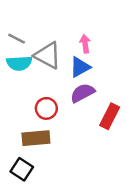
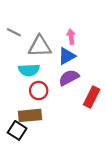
gray triangle: (48, 55) -> (40, 46), turned -30
cyan semicircle: (19, 63) -> (29, 70), moved
black square: (22, 169) -> (17, 130), moved

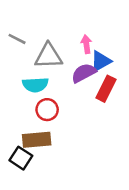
blue triangle: (67, 56) -> (101, 61), moved
purple semicircle: (69, 78) -> (84, 73), moved
red rectangle: (92, 97) -> (106, 89), moved

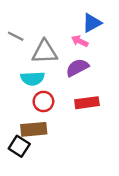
pink arrow: (86, 44) -> (80, 41), turned -56
blue triangle: (101, 61) -> (92, 23), moved
red rectangle: (106, 89) -> (87, 103), moved, turned 55

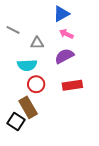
blue triangle: (92, 23) -> (61, 14), moved
gray triangle: (45, 52) -> (37, 43), size x0.6
brown rectangle: (34, 129) -> (28, 107), turned 65

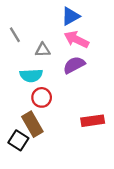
gray line: (13, 30) -> (15, 35), turned 32
pink arrow: (66, 34) -> (76, 39), size x1.5
red rectangle: (72, 85) -> (93, 121), moved

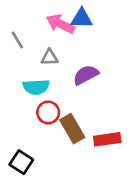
blue triangle: (71, 16) -> (82, 18), turned 30
pink arrow: (76, 39) -> (60, 24), moved
brown rectangle: (32, 124) -> (72, 129), moved

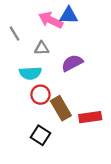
black square: (21, 162) -> (40, 135), moved

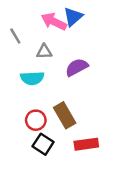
blue triangle: (69, 16) -> (73, 17), turned -42
red circle: (40, 95) -> (36, 120), moved
red rectangle: (90, 117) -> (86, 144), moved

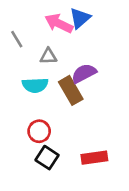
brown rectangle: (65, 115) -> (71, 90), moved

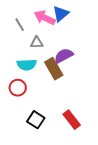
gray line: (17, 39) -> (20, 25), moved
red circle: (39, 131) -> (18, 88), moved
red rectangle: (94, 158) -> (72, 120), turned 60

